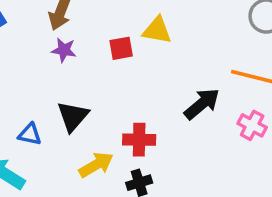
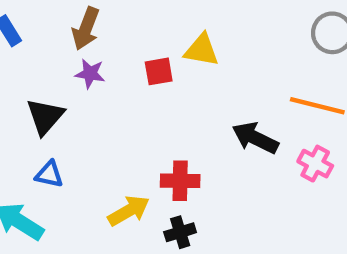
black arrow: (202, 104) -> (255, 138), turned -114
black triangle: (73, 116) -> (45, 116), moved

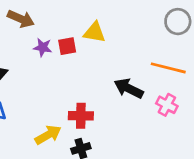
brown arrow: (86, 29) -> (21, 19), turned -88
purple star: (90, 74) -> (43, 47), moved

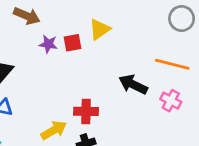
yellow triangle: (95, 32) -> (99, 29), turned -45

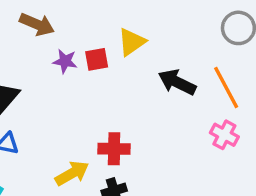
orange line: (172, 64) -> (226, 87), turned 48
black arrow: (133, 84) -> (177, 82), moved

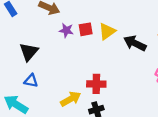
yellow triangle: (132, 42) -> (107, 31), moved

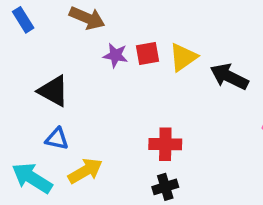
black triangle: (29, 52) -> (53, 91), turned -42
yellow arrow: (71, 99) -> (85, 171), moved

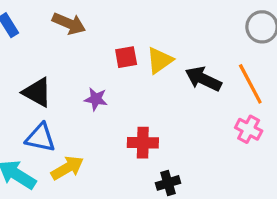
purple star: (116, 55) -> (96, 99), moved
blue triangle: (57, 139) -> (40, 138), size x1.4
black cross: (165, 187) -> (168, 183), moved

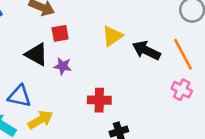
red square: (126, 57) -> (60, 33), moved
black triangle: (37, 92) -> (37, 54), moved

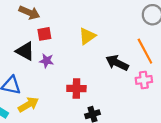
black arrow: (146, 50) -> (117, 63), moved
pink cross: (182, 90) -> (144, 80), turned -35

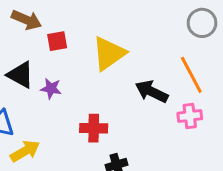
red square: (44, 34) -> (57, 41), moved
yellow triangle: (87, 36) -> (109, 53), size x1.4

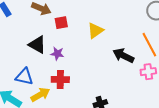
yellow triangle: (109, 53) -> (95, 31), size x0.7
red cross: (94, 128) -> (60, 80), moved

